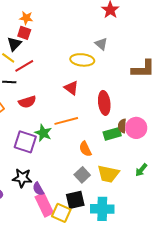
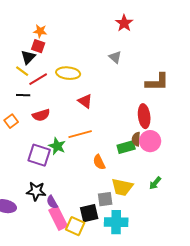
yellow ellipse: (82, 60) -> (68, 73), moved
red ellipse: (104, 103) -> (144, 116), moved
gray square: (82, 175) -> (105, 199), moved, turned 35

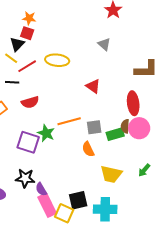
red triangle: (85, 101) -> (93, 86), moved
gray square: (105, 199) -> (94, 127), moved

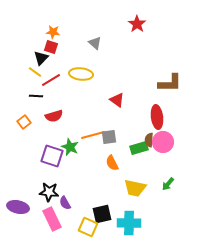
gray triangle: (104, 44) -> (95, 43), moved
gray square: (94, 127) -> (109, 137), moved
pink rectangle: (47, 205) -> (52, 219), moved

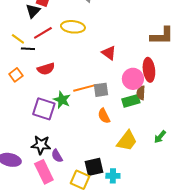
yellow line: (35, 72) -> (18, 39), moved
pink circle: (163, 142) -> (133, 79), moved
yellow trapezoid: (135, 188) -> (127, 141), turned -65
cyan cross: (129, 223) -> (113, 176), moved, size x0.6

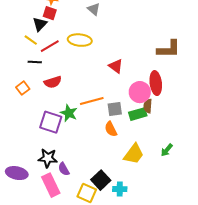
yellow line: (18, 39) -> (31, 40), moved
gray square: (101, 90) -> (115, 109), moved
black square: (94, 167) -> (101, 180), turned -30

